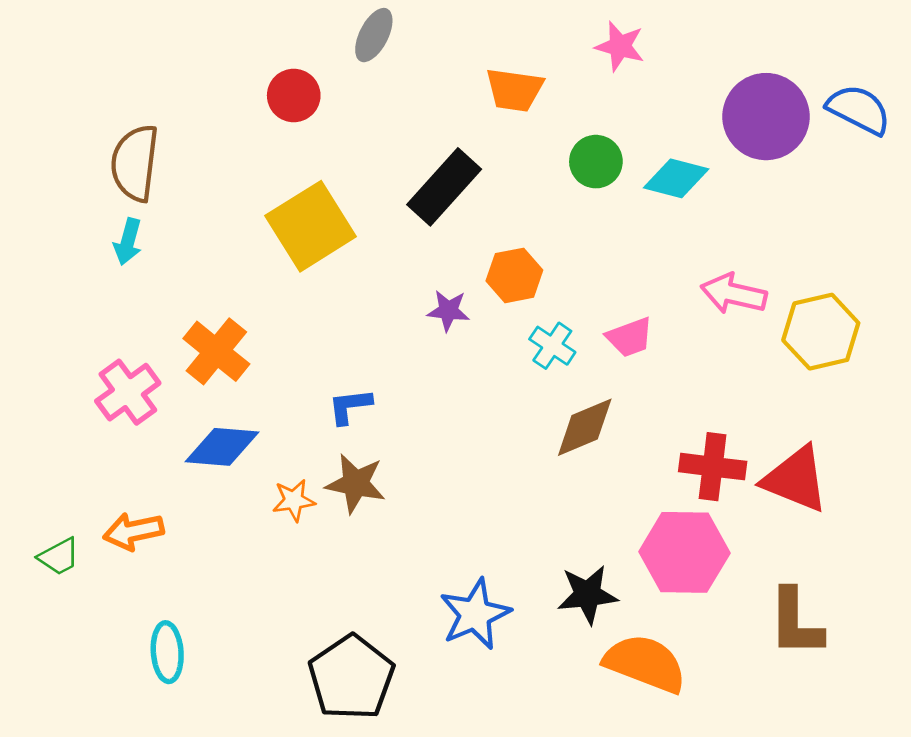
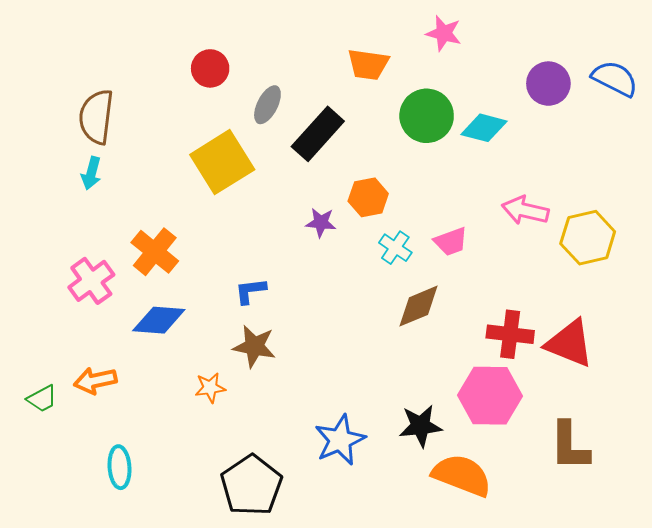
gray ellipse: (374, 35) -> (267, 105), moved
purple circle: (766, 117) -> (548, 84), size x0.7
green circle: (596, 162) -> (427, 116), size x1.4
orange star: (294, 500) -> (210, 388), moved

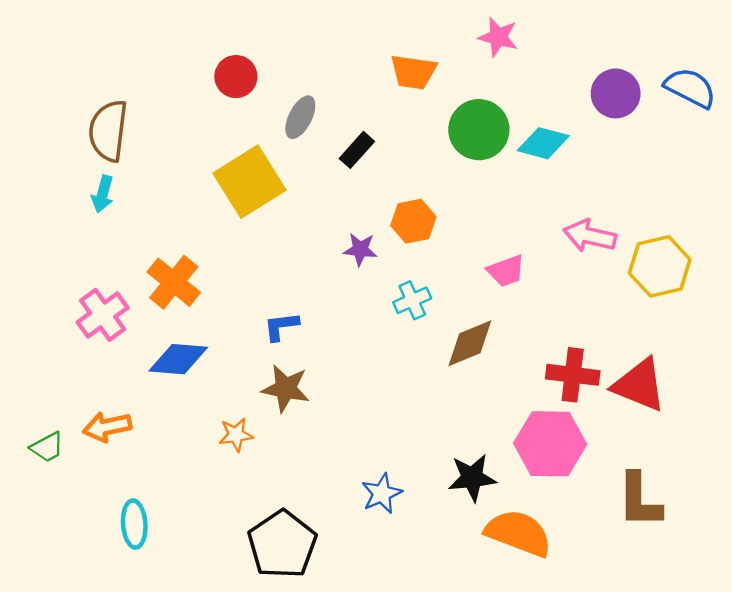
black rectangle: (318, 134) -> (357, 150), size x0.6
cyan cross: (395, 248) -> (412, 300), moved, turned 32
blue star: (340, 440) -> (382, 494), size x0.7

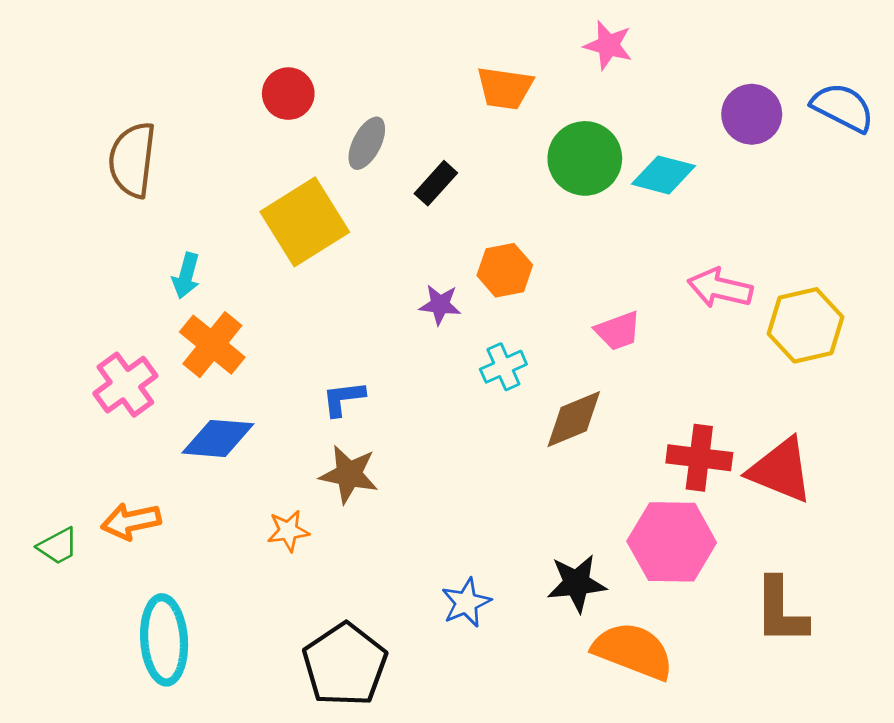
cyan arrow: (103, 194) -> (186, 276), moved
cyan ellipse: (134, 524) -> (164, 640), size x1.5

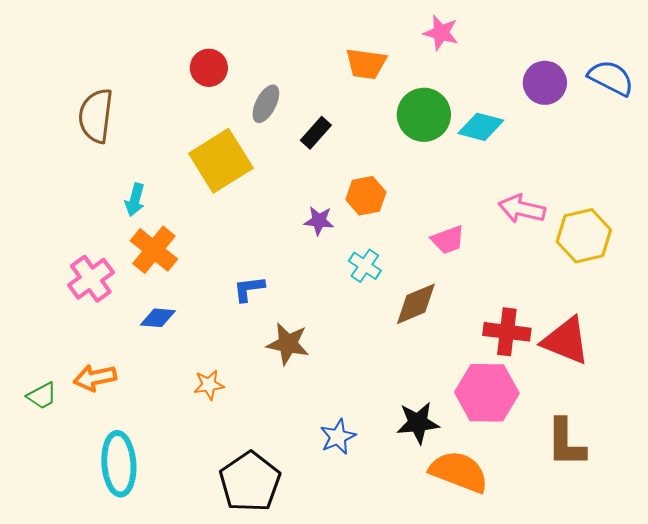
cyan cross: (503, 367) -> (365, 266), turned -32
blue diamond: (218, 438) -> (158, 318), size x0.7
brown star: (349, 474) -> (288, 344), moved

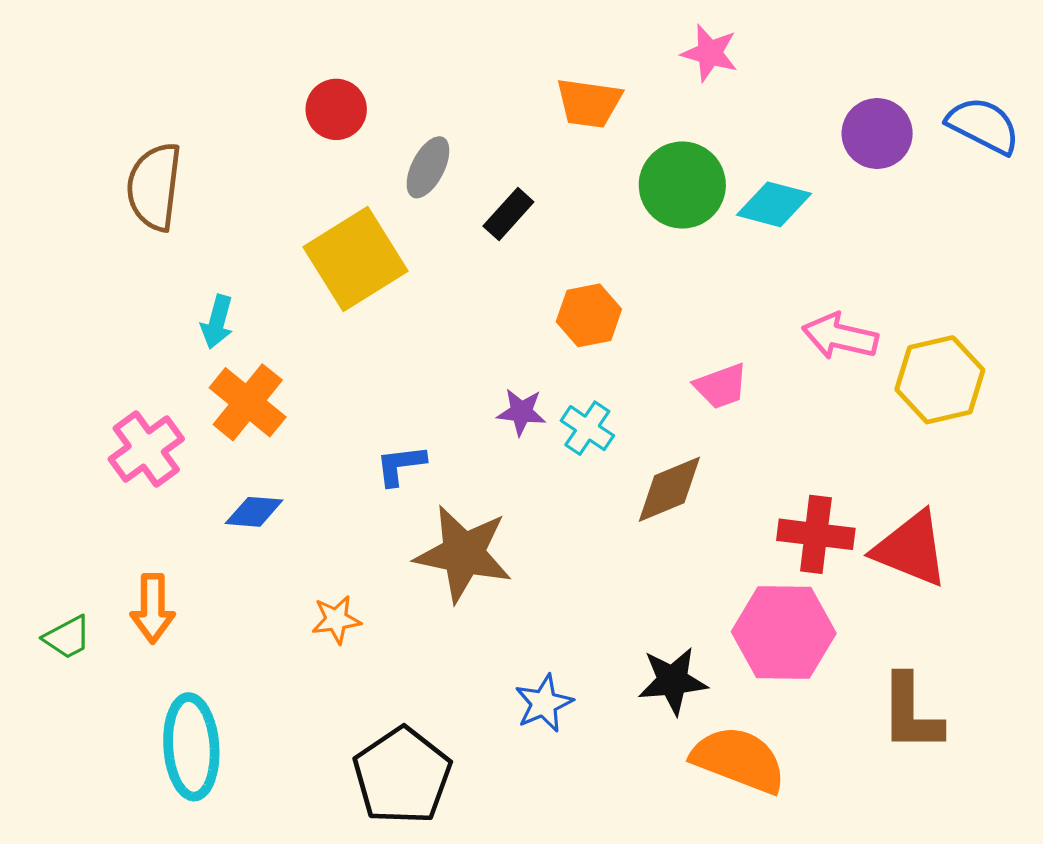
purple star: (319, 221) -> (521, 412), moved
brown star: (288, 344) -> (463, 554), size x1.4
orange arrow: (95, 378) -> (153, 608), turned -78

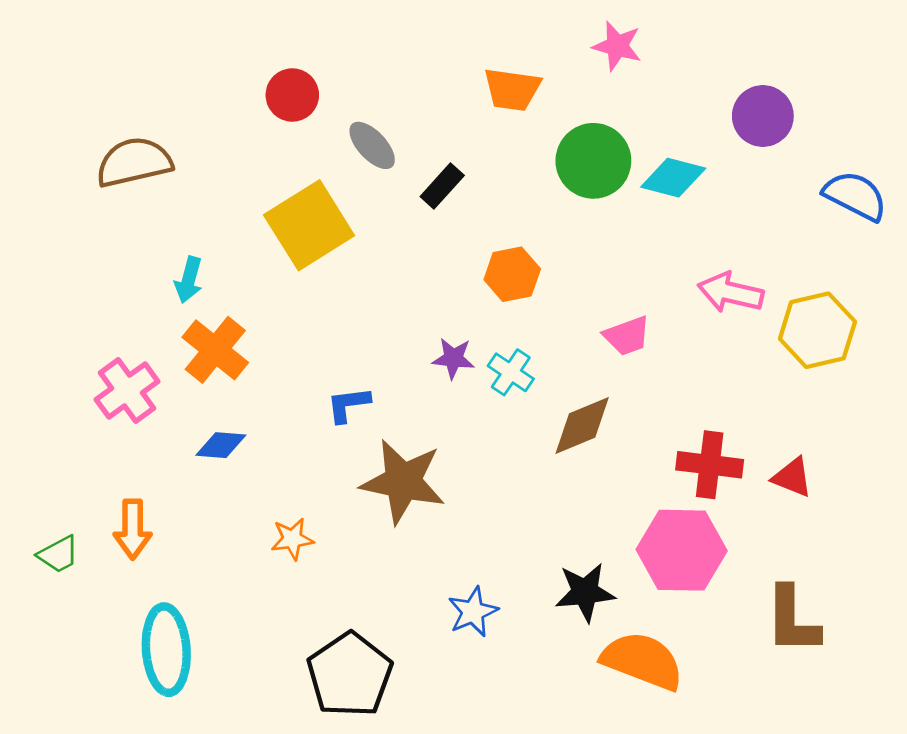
blue semicircle: (983, 125) -> (855, 196), moved
gray ellipse: (428, 167) -> (372, 145), turned -70
brown semicircle: (154, 187) -> (134, 162), turned 70
red triangle: (911, 549) -> (792, 477), size x0.6

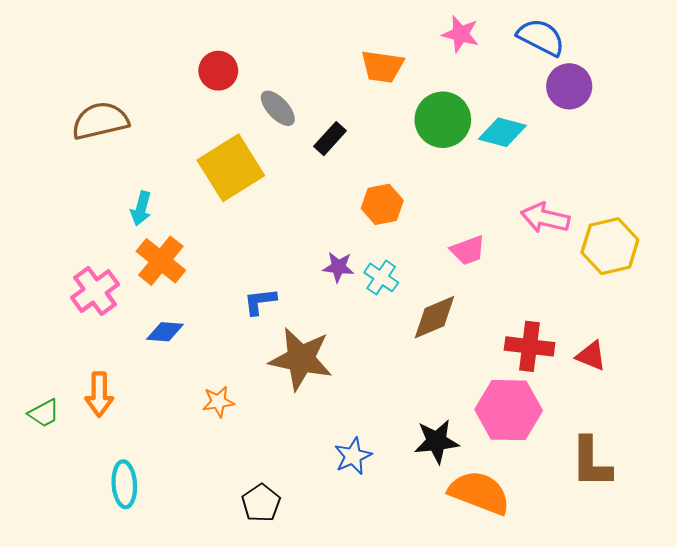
blue semicircle: (855, 196) -> (541, 37), moved
cyan ellipse: (166, 650) -> (124, 484), size x0.7
black pentagon: (350, 675) -> (261, 503), size x0.6

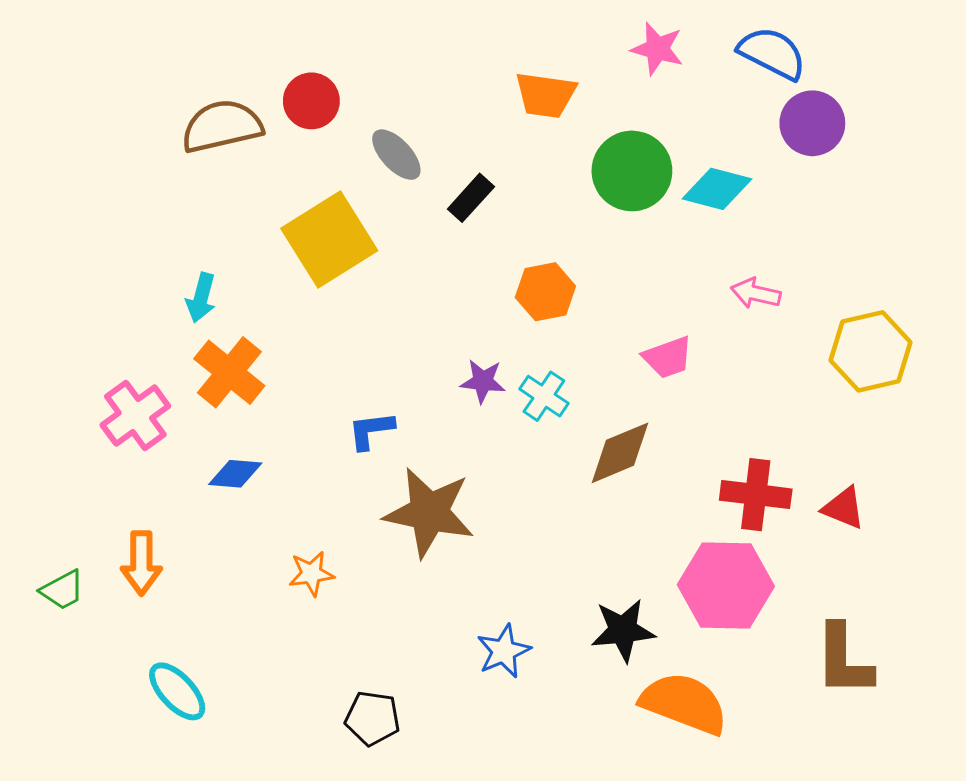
brown semicircle: (100, 121) -> (222, 126), moved
pink arrow: (545, 218) -> (756, 293), moved, size x0.7
cyan ellipse: (124, 484) -> (177, 691), turned -39
black pentagon: (261, 503) -> (372, 718), turned -30

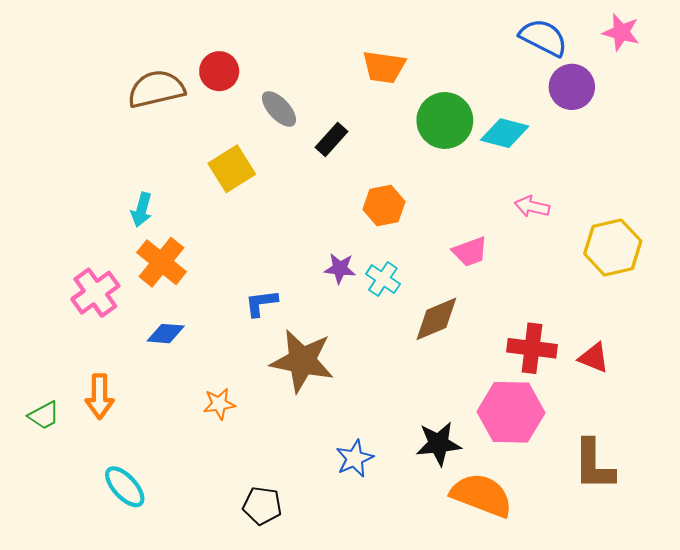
pink star: (657, 49) -> (621, 32), moved
yellow square: (329, 240) -> (232, 169), size x0.7

